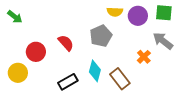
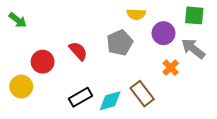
purple circle: (138, 16) -> (163, 33), moved
cyan diamond: (95, 71) -> (110, 101), moved, turned 60

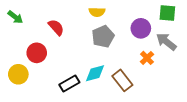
yellow semicircle: (136, 14) -> (97, 12), moved
red semicircle: (78, 51) -> (56, 27), moved
cyan diamond: (110, 101) -> (95, 73), moved

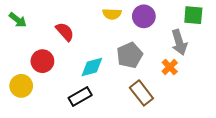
purple circle: (141, 28) -> (144, 16), moved
gray pentagon: (103, 37) -> (130, 55), moved
gray arrow: (166, 42) -> (179, 42), moved, turned -145
cyan diamond: (95, 73) -> (92, 67), moved

